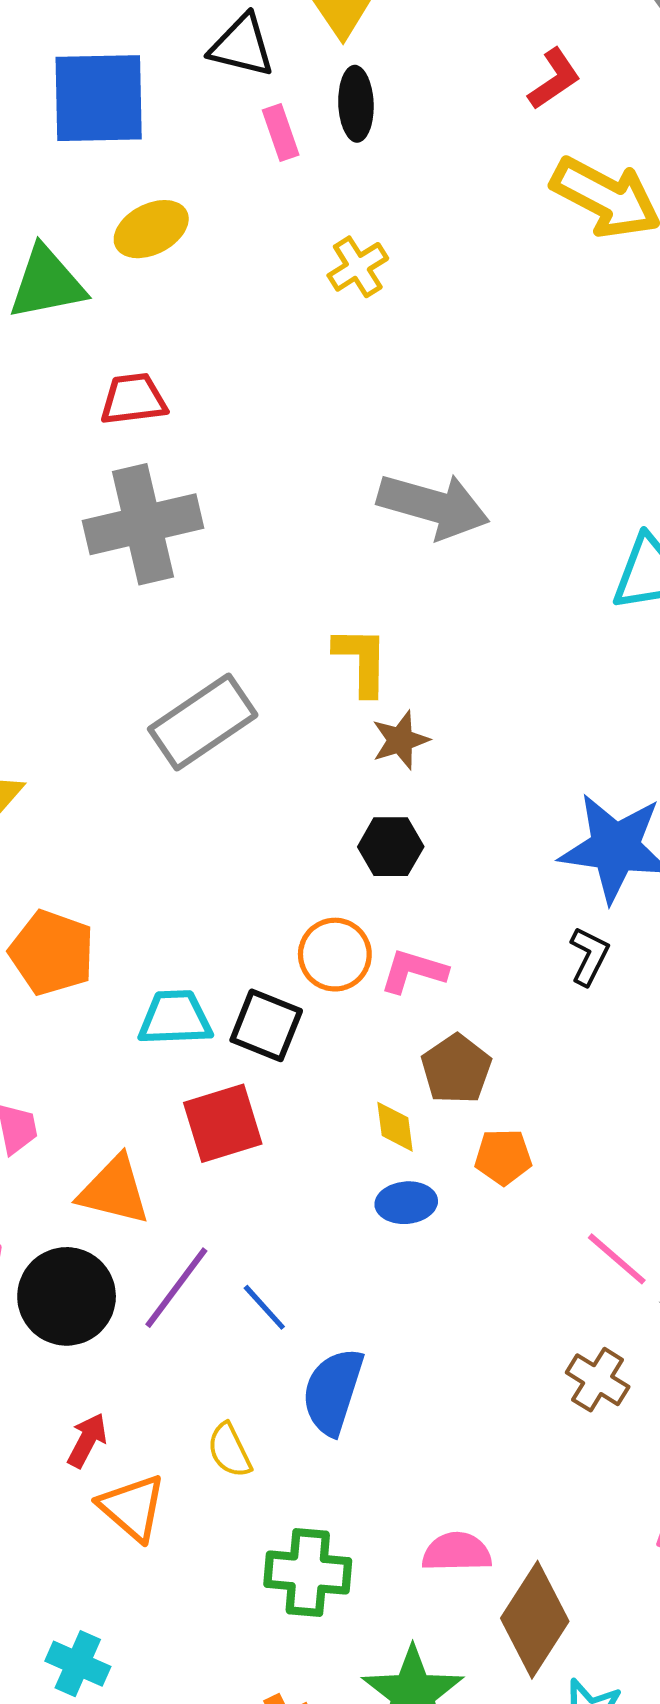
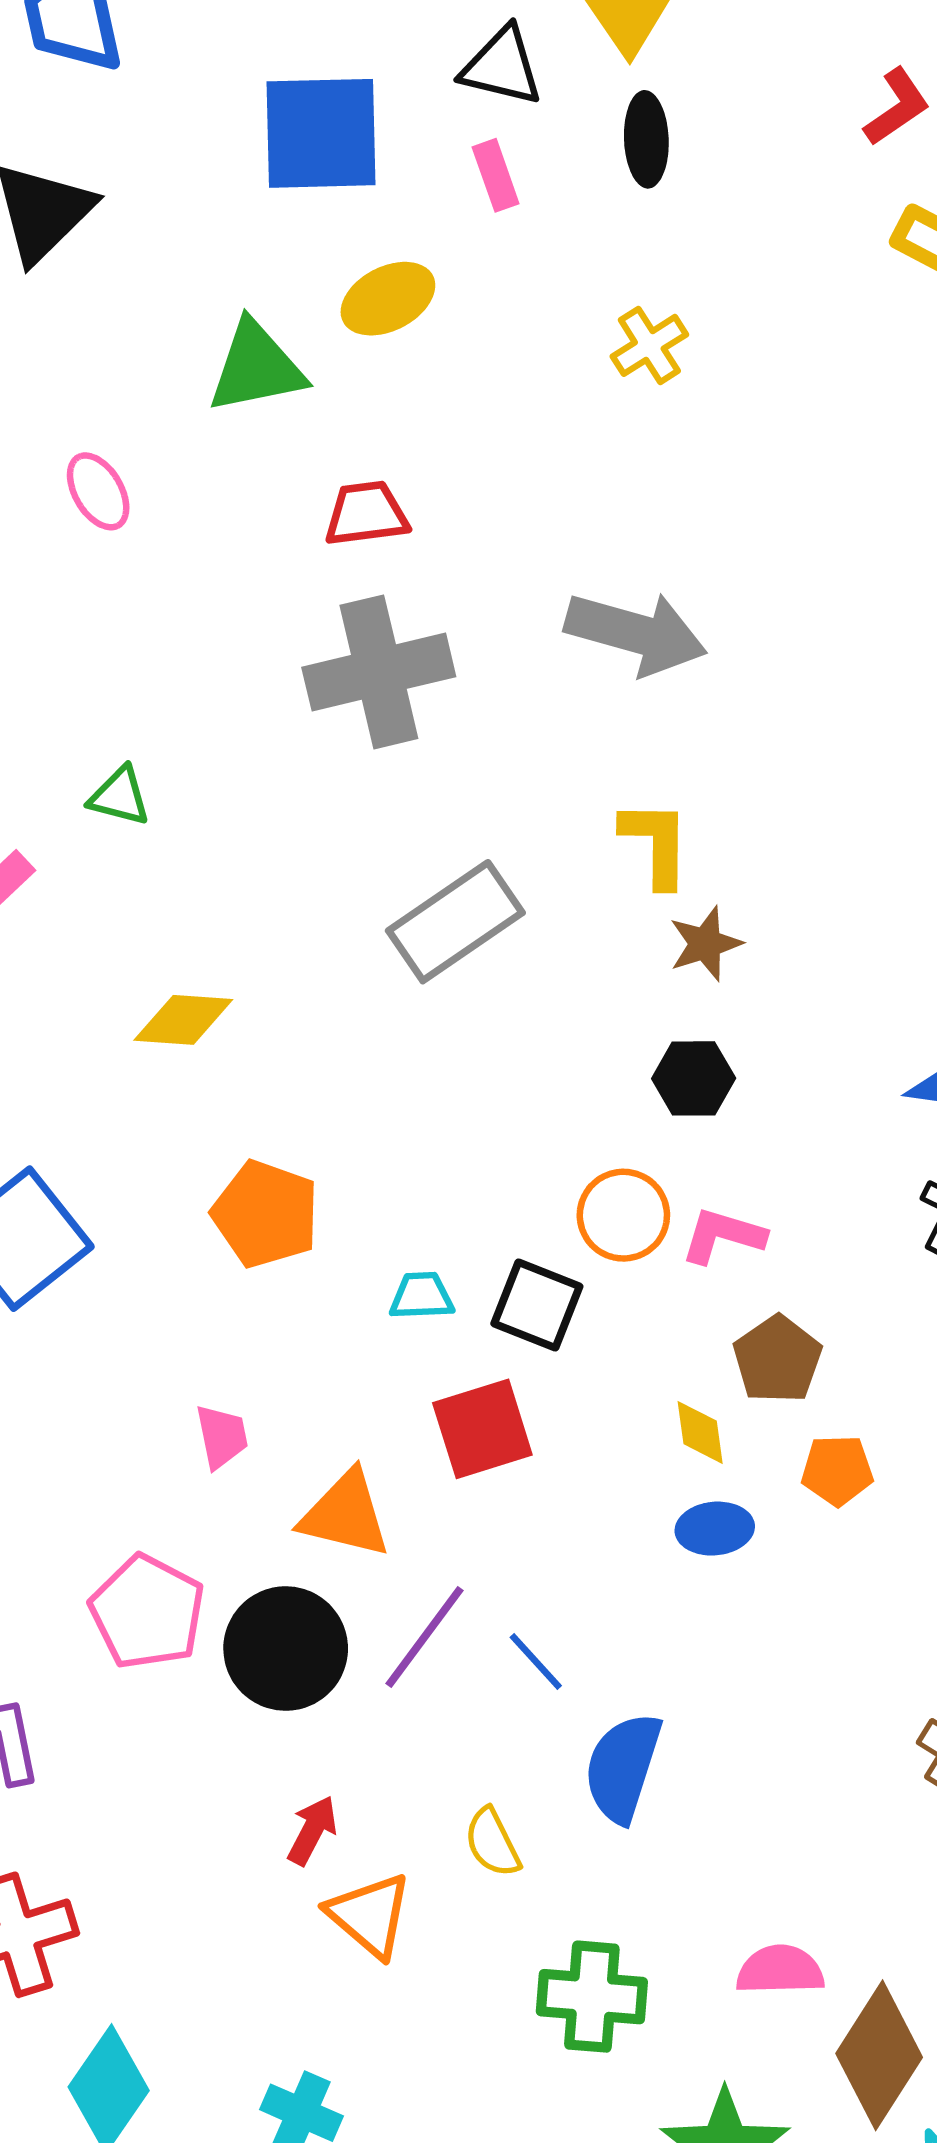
pink rectangle: (281, 132) -> (496, 175), moved
gray arrow: (433, 506) -> (636, 633), moved
cyan trapezoid: (175, 1018) -> (422, 1296), size x0.7

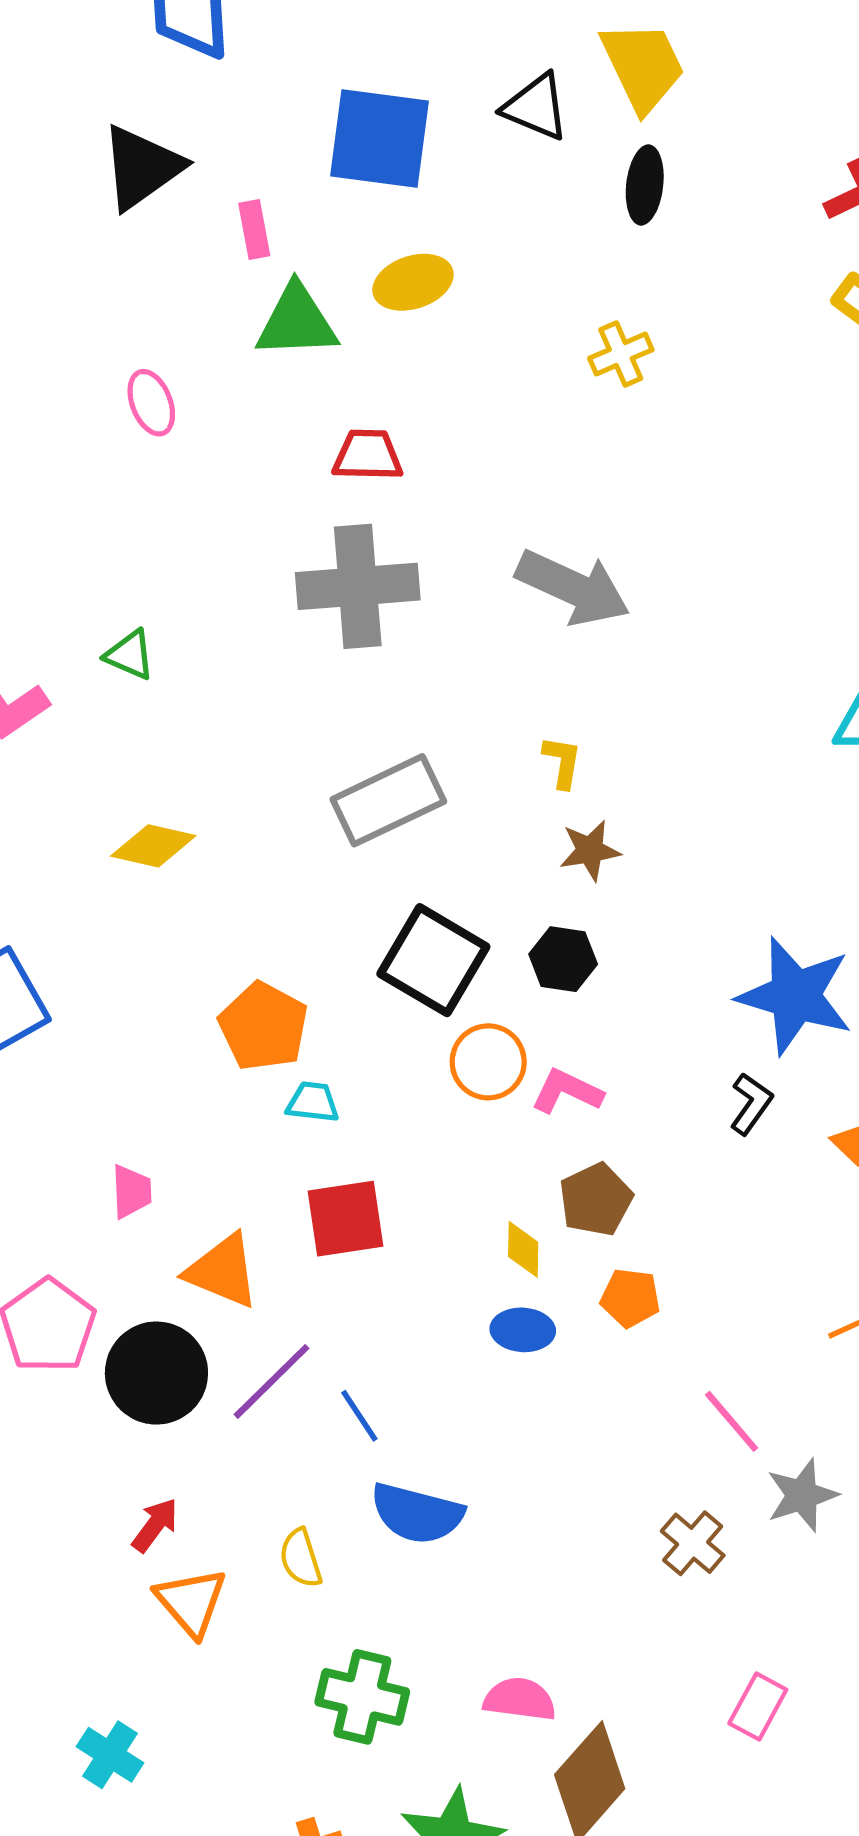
pink rectangle: (496, 175) -> (254, 230), moved
yellow L-shape: (656, 843) -> (562, 762), size x0.7
orange pentagon: (266, 1214) -> (263, 1026), moved
black square: (537, 1305) -> (433, 960), moved, size x1.4
blue semicircle: (623, 1767) -> (417, 1513), turned -102

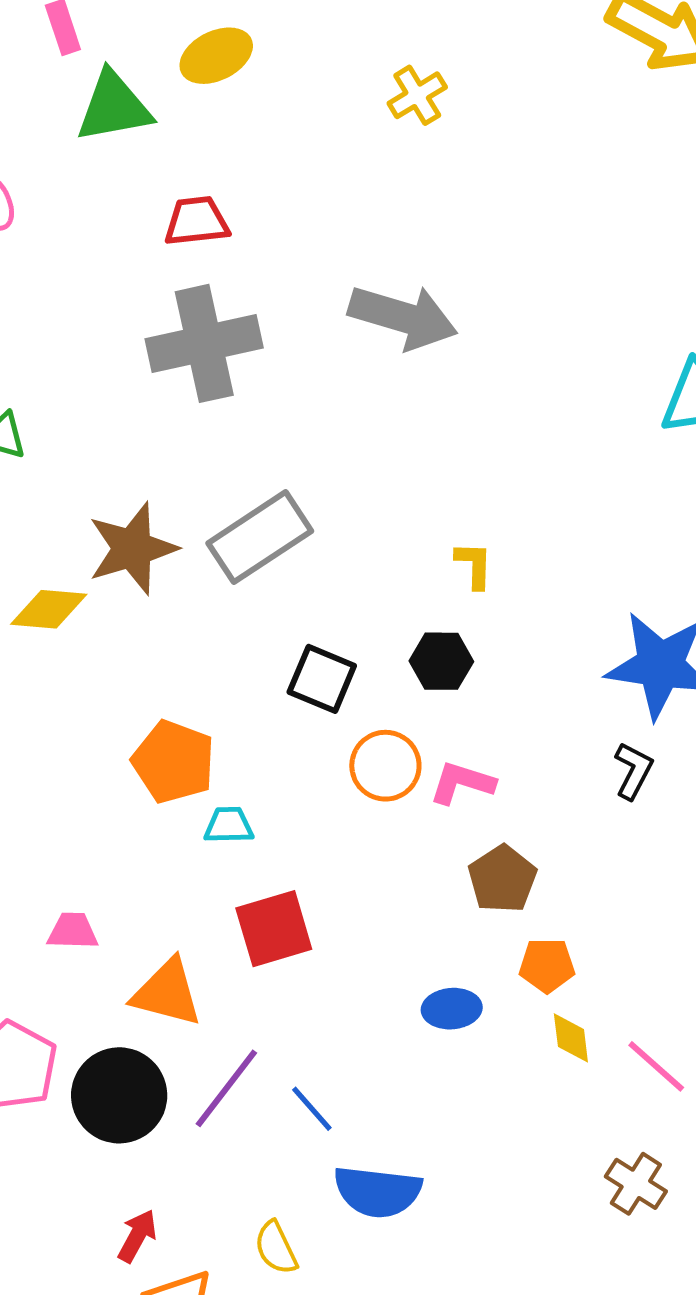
yellow L-shape: (562, 762) -> (474, 565), moved
brown star: (590, 850) -> (132, 549), moved, size x1.6
black square: (433, 960) -> (322, 679), size x0.7
pink trapezoid: (131, 1191) -> (73, 931), turned -78
yellow diamond: (523, 1249) -> (571, 1038), moved

